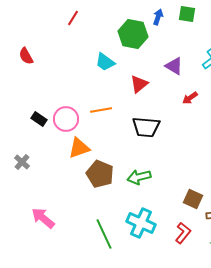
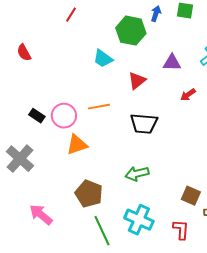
purple triangle: (174, 66) -> (172, 63), turned -30
gray cross: (22, 162) -> (20, 159), size x1.8
brown pentagon: (100, 174) -> (89, 194), moved
red L-shape: (183, 233) -> (181, 230), turned -35

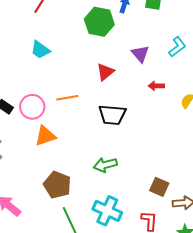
cyan trapezoid: (103, 59) -> (40, 50), moved
purple triangle: (172, 63) -> (140, 54), turned 48
red arrow: (188, 95) -> (156, 86), turned 35

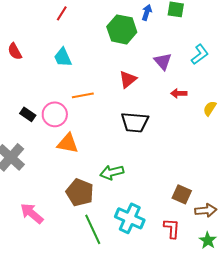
cyan trapezoid: (40, 50) -> (63, 57), turned 30
orange line: (67, 98) -> (83, 95), moved
orange triangle: (45, 136) -> (68, 143), turned 30
green arrow: (105, 165) -> (112, 172), moved

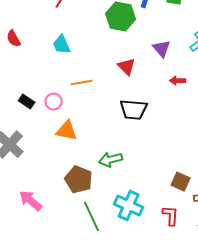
red triangle: (128, 79) -> (127, 67), turned -36
pink circle: (55, 114) -> (54, 102), size x0.7

